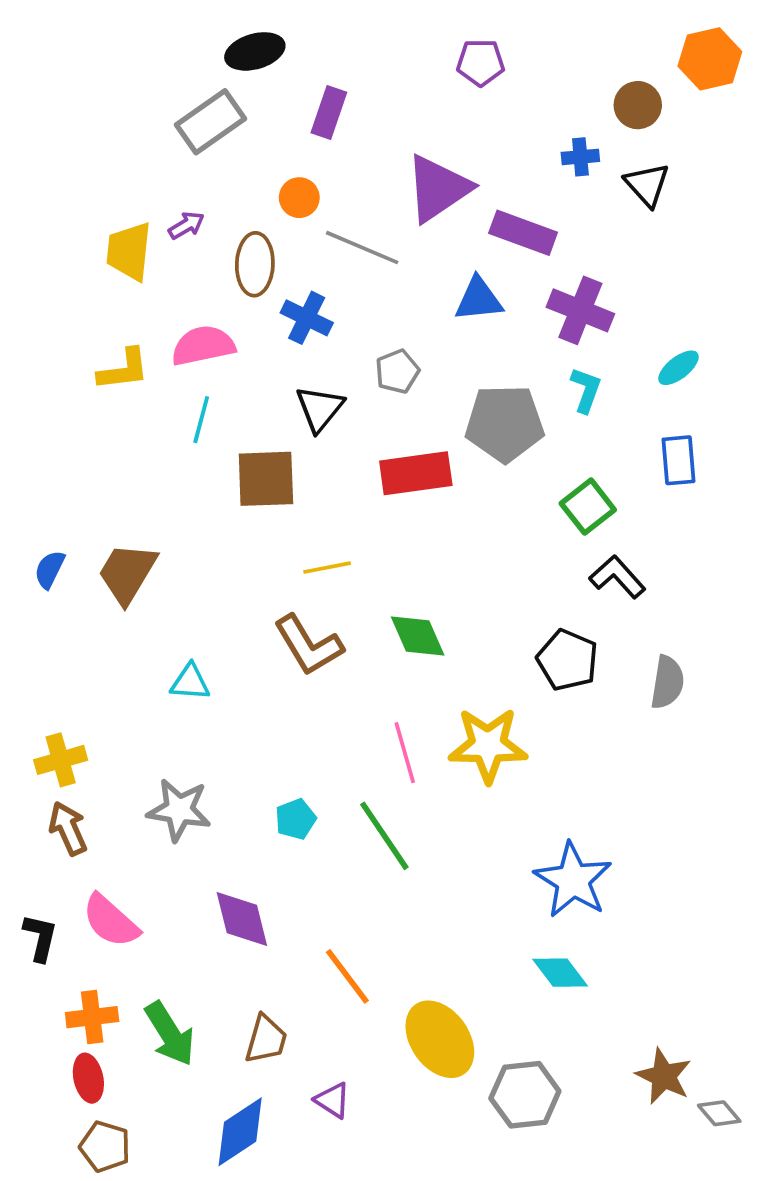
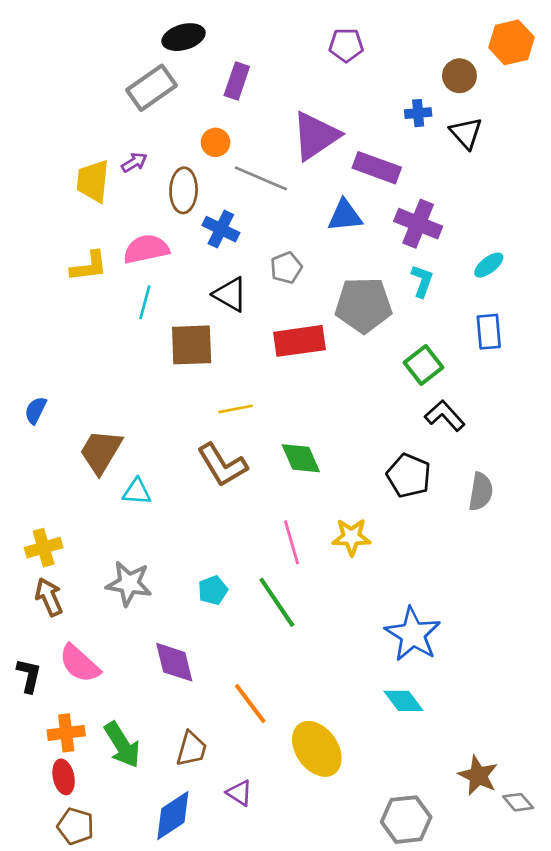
black triangle: (320, 408) -> (230, 294), turned -39
brown trapezoid: (127, 573) -> (101, 452), moved
yellow star: (488, 745) -> (351, 537), size x0.7
gray hexagon: (525, 1095) -> (406, 820), moved

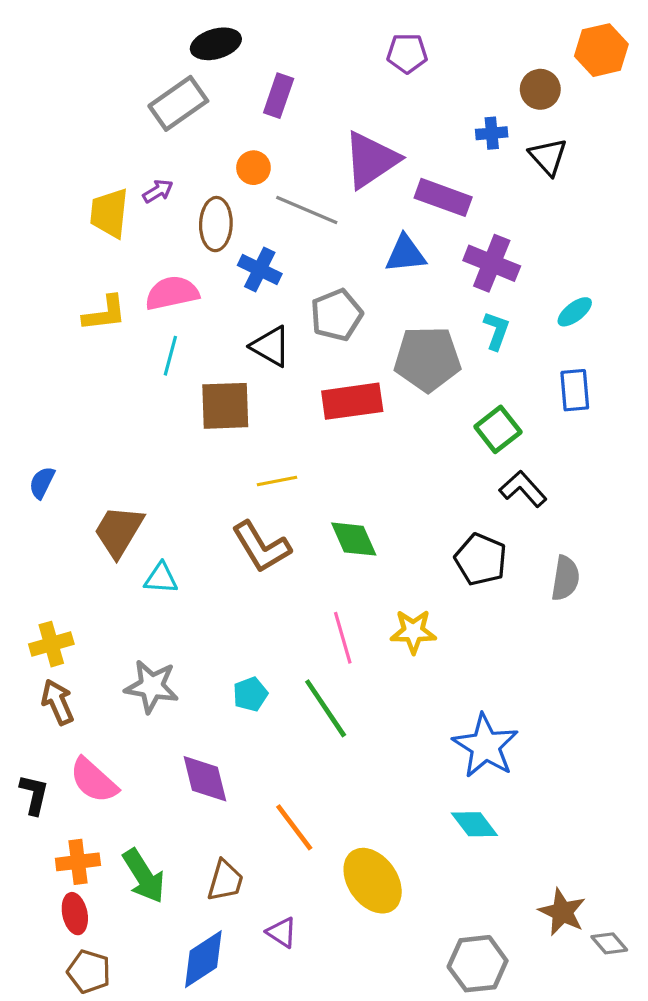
gray pentagon: (286, 268) -> (337, 315), size x1.4

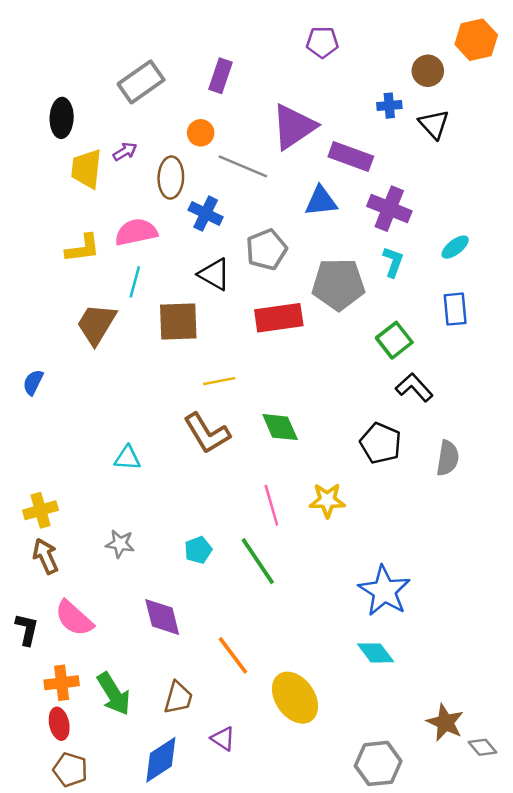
black ellipse: (216, 44) -> (62, 118), moved, turned -72
brown trapezoid: (119, 531) -> (96, 324), moved
gray star: (152, 686) -> (120, 544), size x0.7

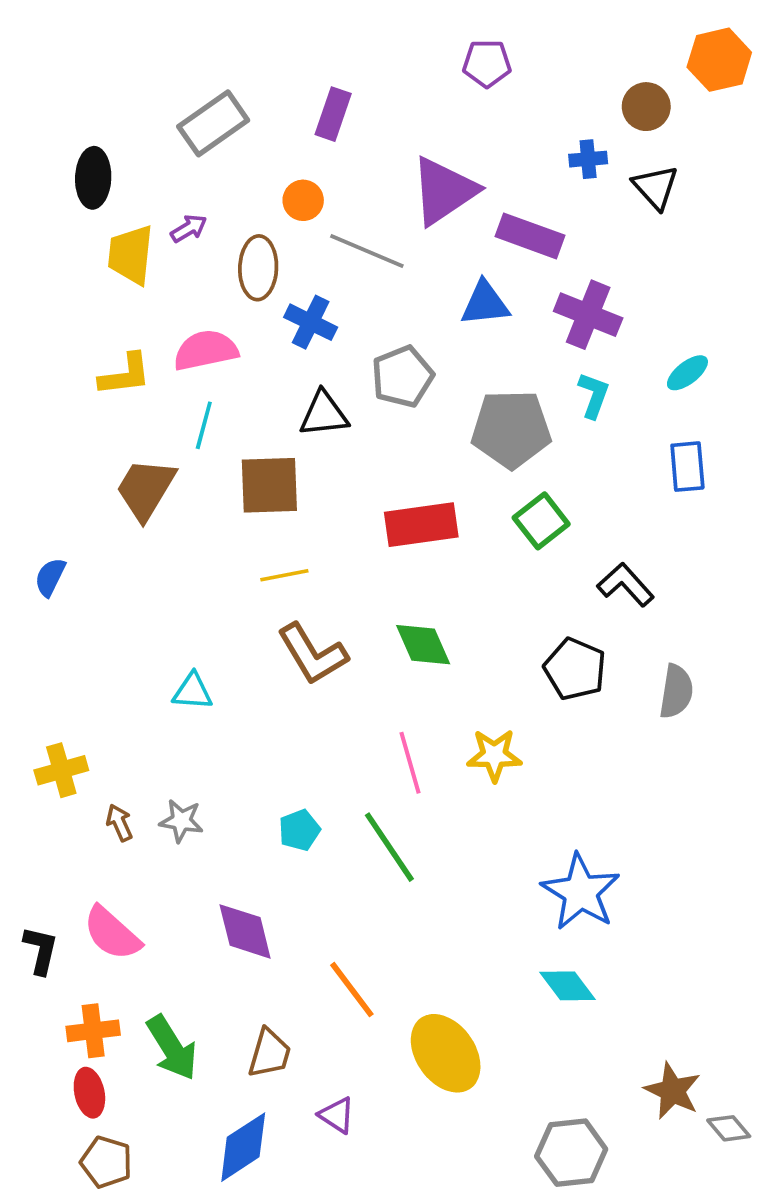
black triangle: (214, 274) -> (324, 414), turned -36
red rectangle: (279, 318) -> (421, 525), moved
green square: (394, 340) -> (541, 521), moved
yellow line: (219, 381) -> (284, 575), moved
brown arrow: (45, 556) -> (119, 823), moved, size x0.7

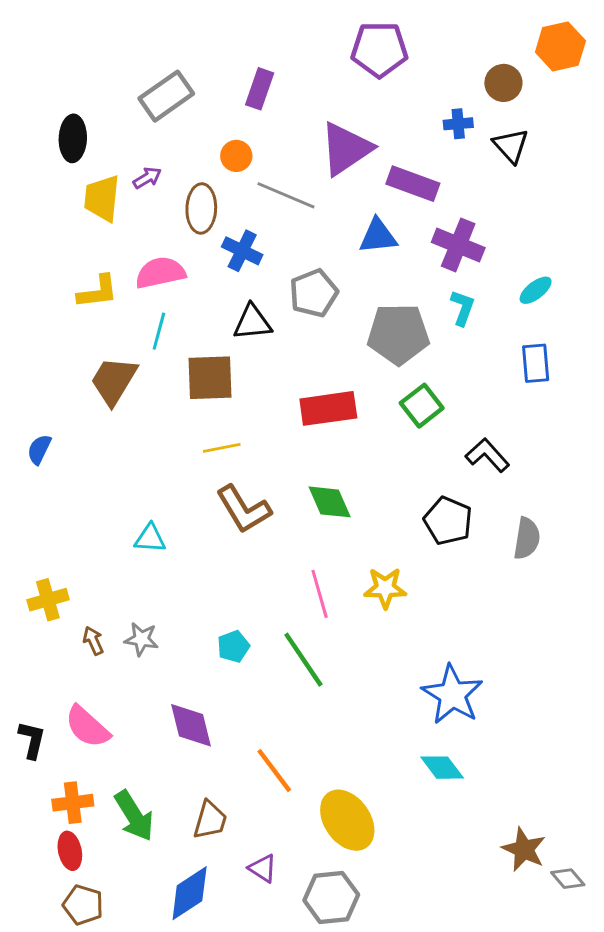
purple pentagon: (487, 63) -> (379, 49), size x1.5
gray hexagon: (571, 1153) -> (331, 898), moved

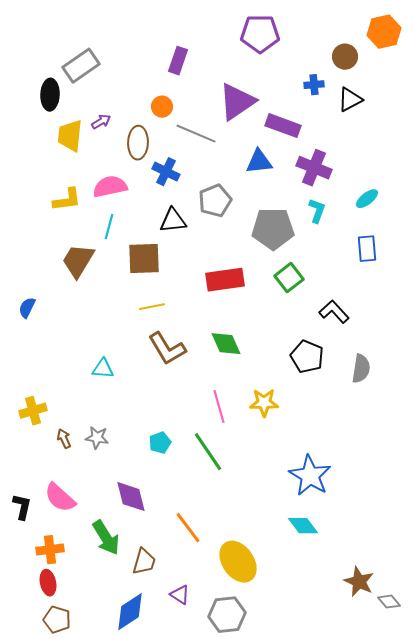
gray rectangle: (166, 96) -> (81, 66), moved
black triangle: (511, 146) -> (350, 100), turned 44
green arrow: (134, 816) -> (106, 538), moved

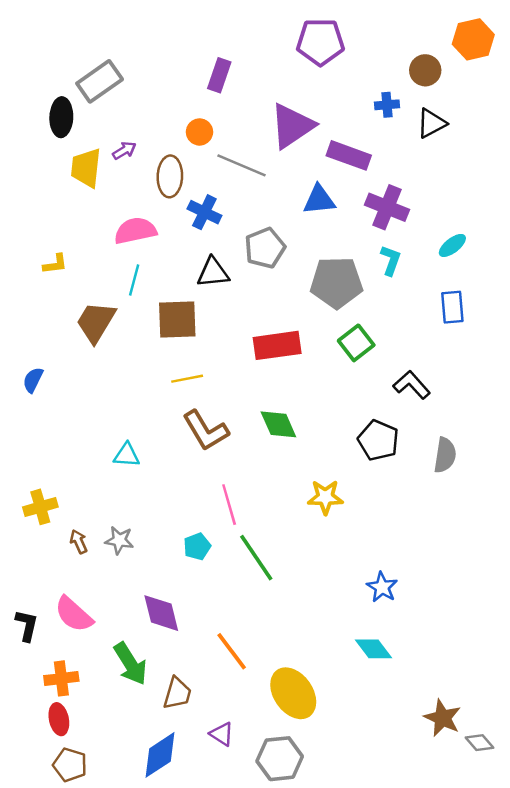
yellow L-shape: (67, 200) -> (55, 264), moved, size x0.7
pink line: (219, 407) -> (229, 505), moved
blue star: (310, 476) -> (382, 587), size x0.6

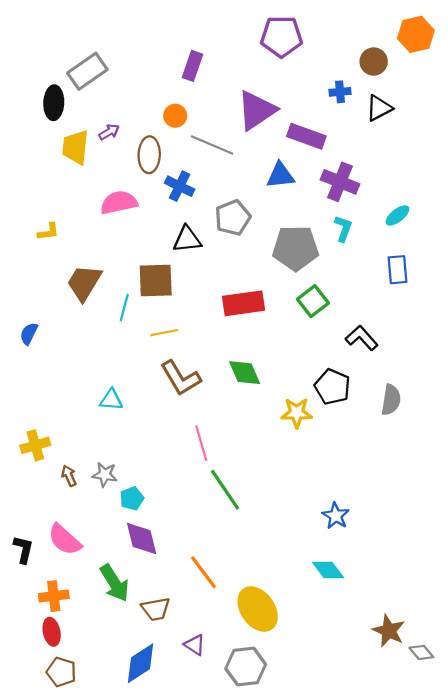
cyan line: (134, 280) -> (124, 308), moved
yellow star: (325, 497) -> (297, 413), moved
cyan pentagon: (197, 546) -> (132, 498), moved
brown trapezoid: (177, 693) -> (156, 609), turned 64

